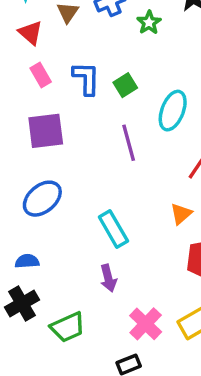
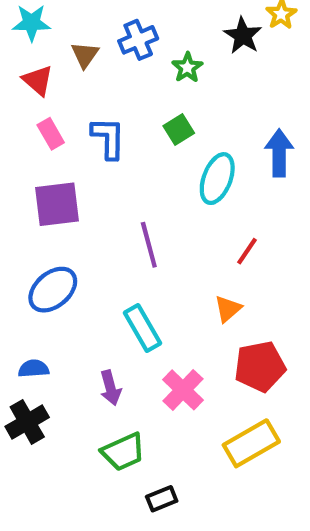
green square: (125, 85) -> (179, 129), moved
purple line: (129, 143) -> (149, 245), moved
purple arrow: (108, 278) -> (110, 388), moved
pink cross: (146, 324) -> (183, 390), moved
green trapezoid: (68, 327) -> (123, 452), moved

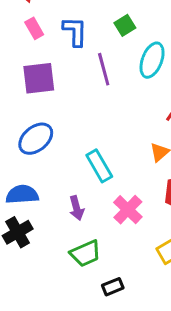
purple line: (149, 245) -> (104, 69), moved
blue semicircle: (34, 369) -> (22, 195), size x1.5

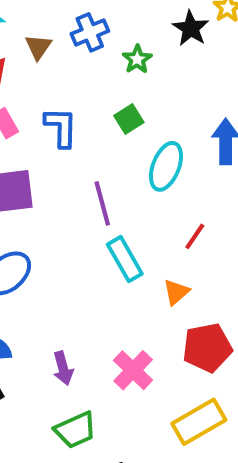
purple line: (104, 69) -> (102, 203), moved
cyan rectangle: (99, 166) -> (125, 259), moved

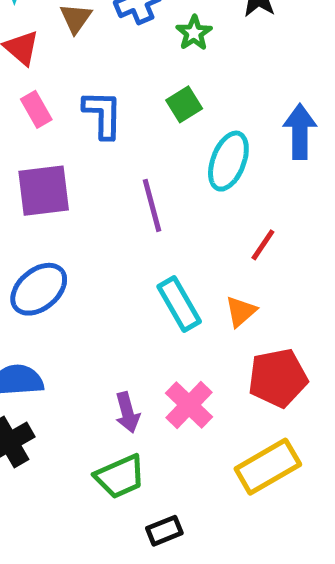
cyan rectangle: (125, 259) -> (179, 304), moved
purple arrow: (63, 368) -> (127, 412), moved

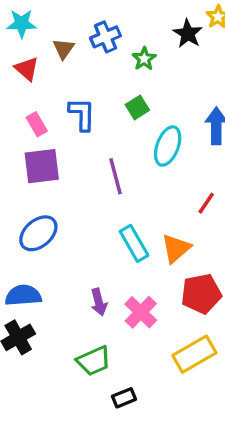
pink rectangle: (36, 109) -> (37, 124), moved
red line: (263, 245) -> (206, 203), moved
orange triangle: (241, 311) -> (176, 248), size x1.4
purple arrow: (127, 412) -> (99, 302), moved

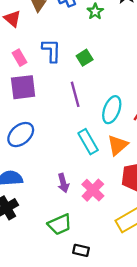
green square: (137, 107) -> (85, 58), moved
cyan ellipse: (168, 146) -> (112, 110), moved
black rectangle: (124, 398) -> (81, 250), turned 35

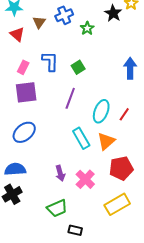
pink rectangle: (20, 58) -> (23, 67), turned 56
purple line: (75, 94) -> (70, 98), turned 35

